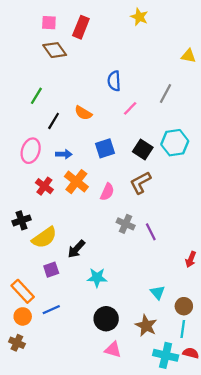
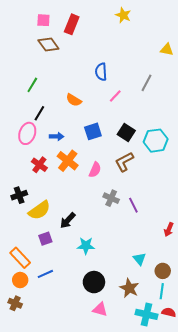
black line: (54, 121) -> (39, 113), moved
cyan hexagon: (175, 143) -> (156, 141), moved

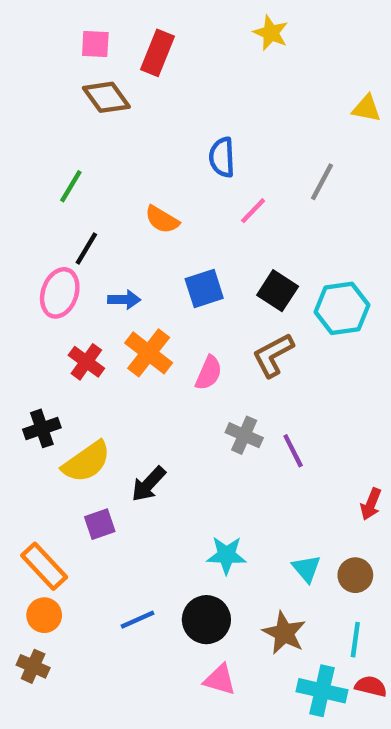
cyan star: (86, 246) -> (226, 555), moved
brown circle: (163, 271) -> (355, 575), moved
blue line: (45, 274) -> (138, 620), moved

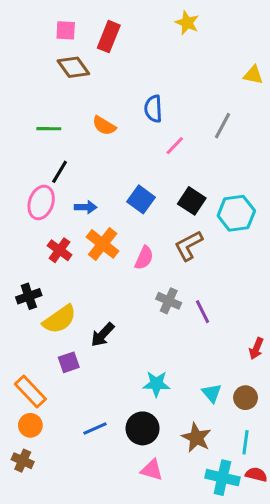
green line: (71, 186) -> (49, 129), turned 60
orange semicircle: (162, 220) -> (104, 126), moved
blue square: (204, 288) -> (141, 199), turned -36

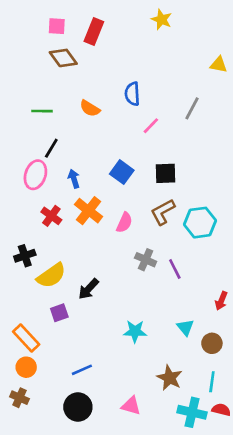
black square: (192, 201) -> (165, 173), turned -35
blue arrow: (86, 207) -> (74, 179), turned -108
cyan hexagon: (236, 213) -> (200, 223), moved
cyan triangle: (212, 393) -> (185, 327), moved
black circle: (143, 428) -> (78, 407), moved

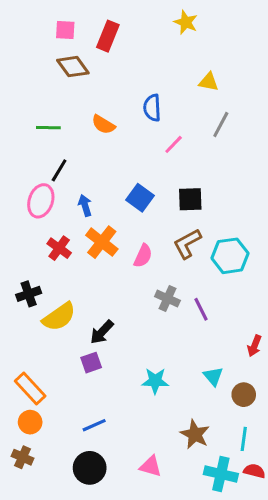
yellow triangle: (219, 65) -> (209, 82), moved
purple square: (59, 313) -> (91, 363), moved

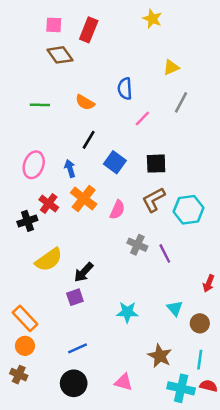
yellow triangle: (209, 82) -> (171, 67), turned -35
black line: (59, 170) -> (89, 140), moved
black cross: (29, 294) -> (27, 221), moved

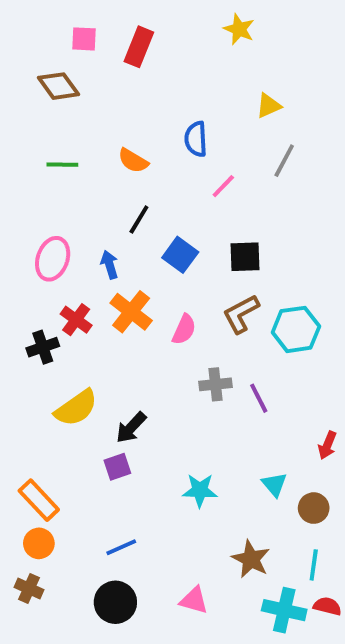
brown diamond: (60, 55) -> (58, 86), moved
gray cross: (137, 245) -> (216, 384), turned -30

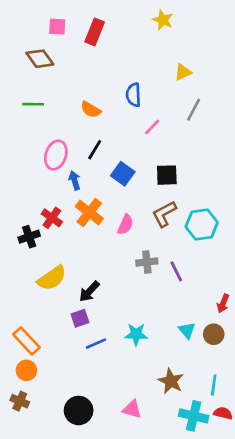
green line: (62, 165) -> (33, 104), moved
pink ellipse: (53, 259) -> (56, 155), moved
brown circle: (314, 508) -> (214, 334), moved
blue line: (121, 547) -> (96, 344), moved

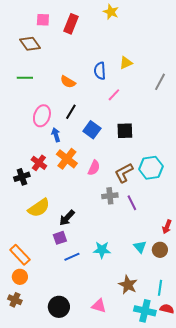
yellow star: (163, 20) -> (111, 12), moved
yellow triangle: (183, 72) -> (126, 63), moved
gray line: (194, 110) -> (160, 82), moved
brown L-shape: (164, 214) -> (124, 173), moved

